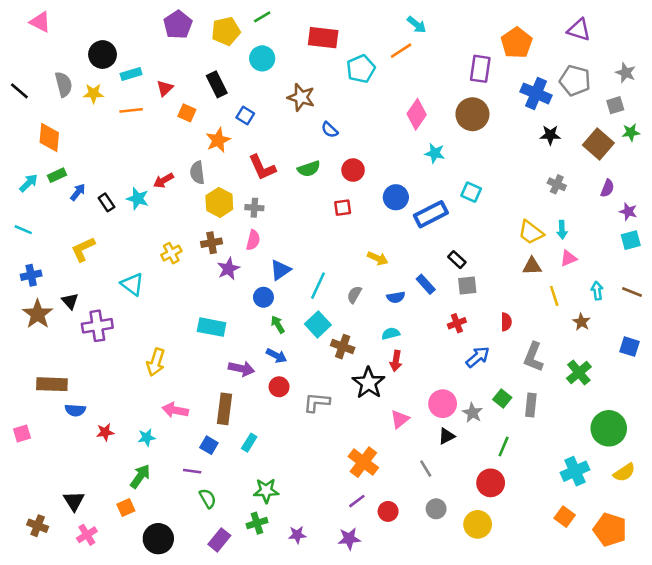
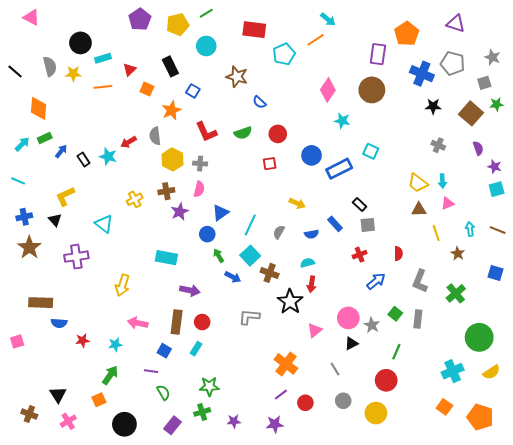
purple semicircle: (607, 188) -> (478, 148), turned -40
black triangle: (70, 301) -> (55, 220), moved
blue arrow: (276, 356) -> (233, 277), moved
red circle: (279, 387) -> (202, 322), moved

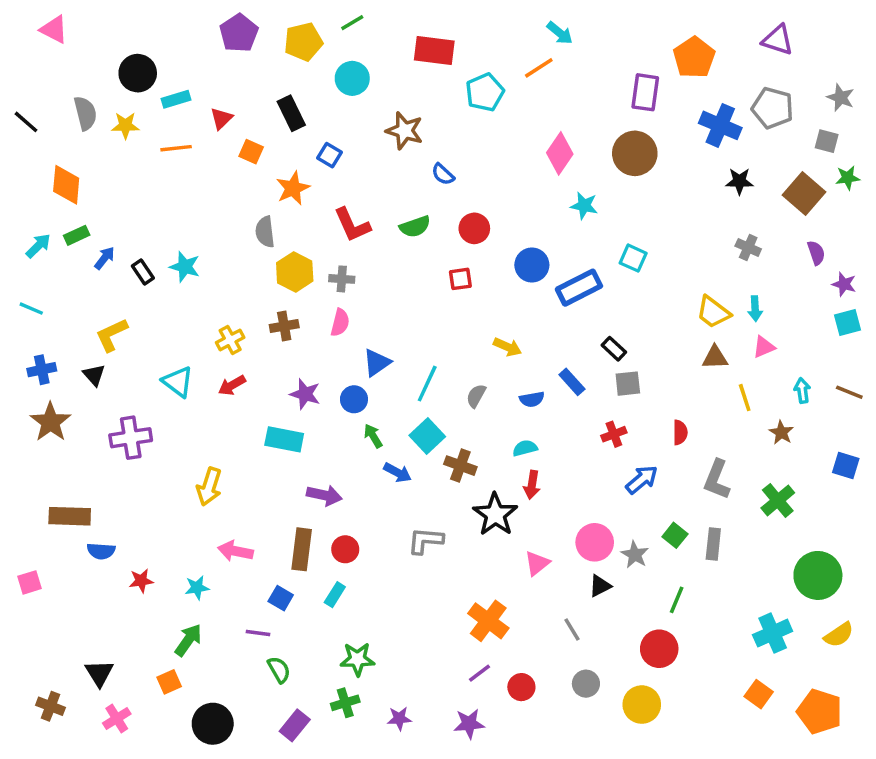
gray square: (484, 83) -> (827, 141), turned 32
red arrow: (129, 142) -> (232, 385), moved
purple star: (180, 212) -> (305, 394), moved, turned -30

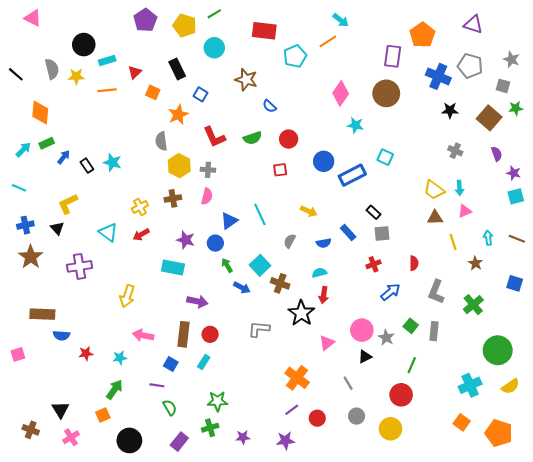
yellow pentagon: (303, 42) -> (185, 25), turned 30
cyan line: (427, 384) -> (260, 214), moved, turned -50

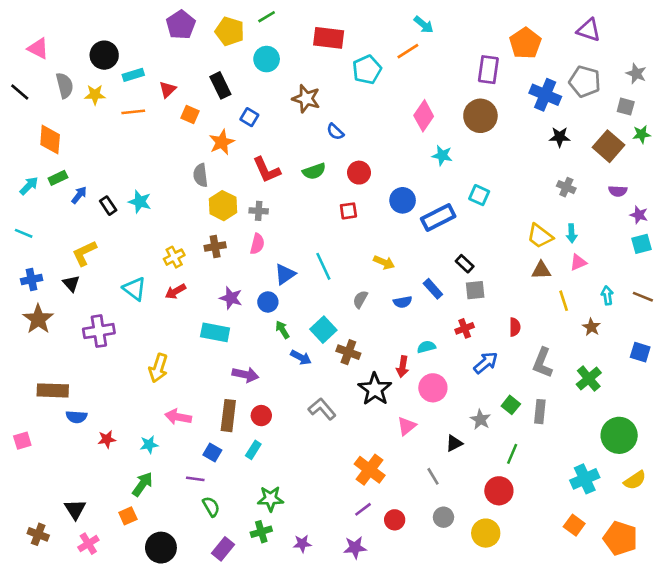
pink triangle: (33, 18) -> (38, 48), moved
purple semicircle: (497, 154) -> (618, 191), turned 112
cyan semicircle: (319, 273) -> (426, 347), moved
gray L-shape: (259, 329) -> (322, 409), turned 45
pink circle: (362, 330) -> (433, 388), moved

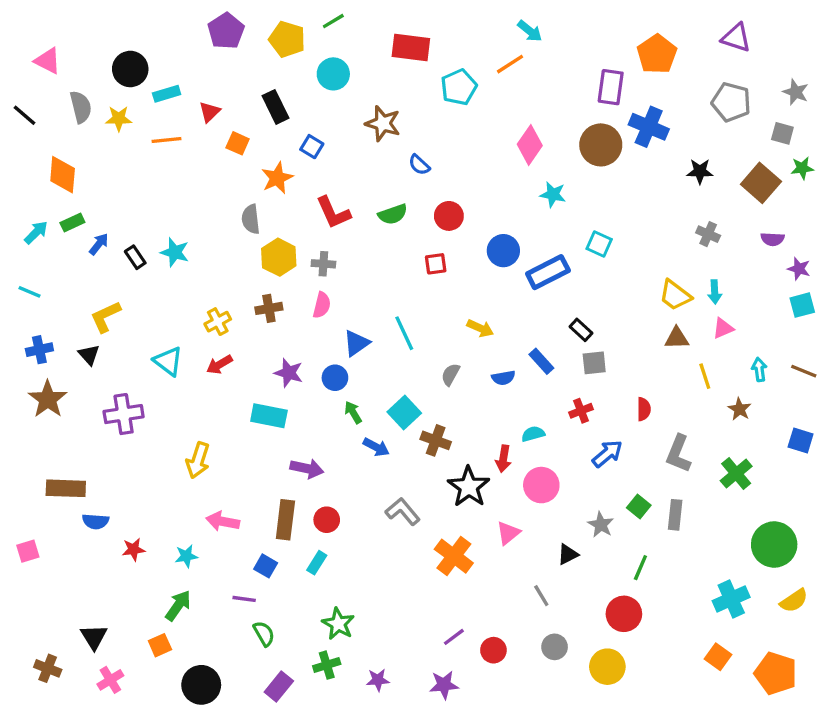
blue cross: (545, 95) -> (649, 127), moved
orange cross: (370, 470) -> (454, 556), moved
green star: (271, 499) -> (338, 624), turned 30

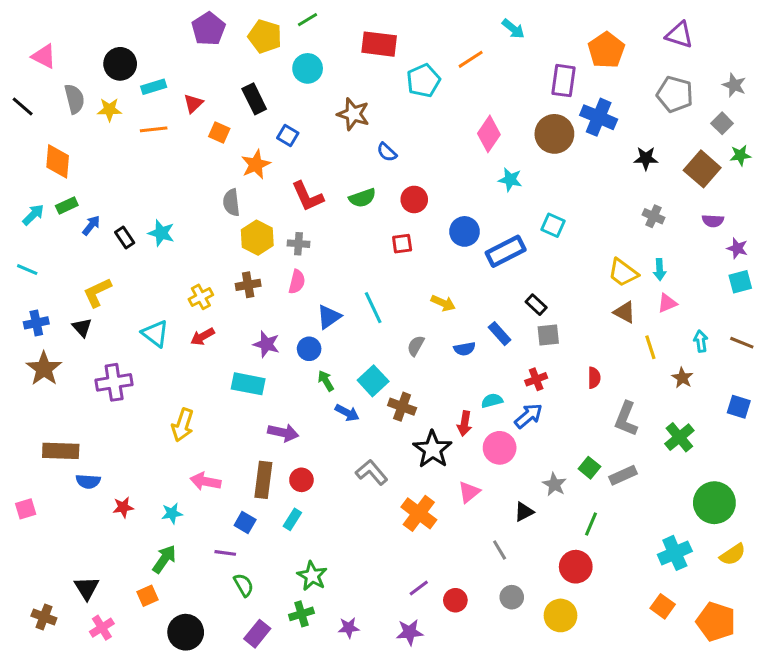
cyan arrow: (530, 31) -> (513, 29), moved
gray square: (782, 133) -> (722, 123), turned 30
brown triangle: (677, 338) -> (625, 312), turned 30
blue arrow: (607, 454) -> (529, 416), moved
gray rectangle: (675, 515) -> (623, 475), turned 60

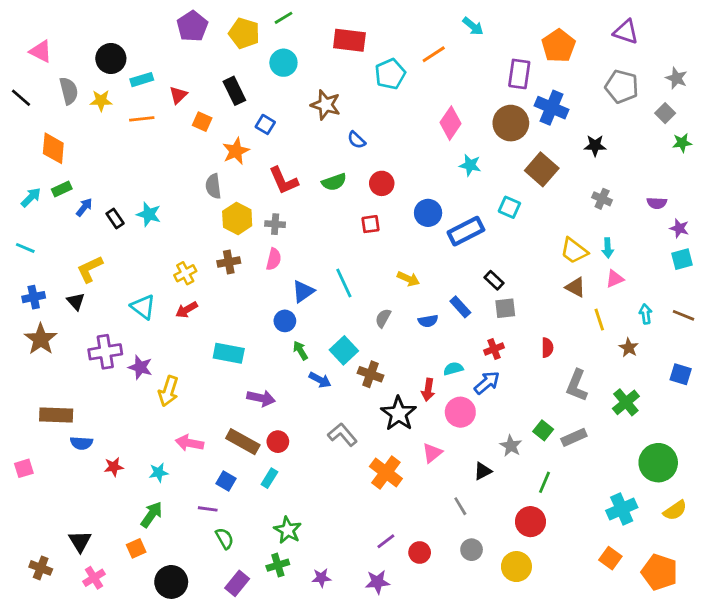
brown square: (702, 169) -> (542, 169), moved
purple star: (266, 344) -> (140, 367), moved
brown rectangle: (263, 480) -> (243, 442), turned -68

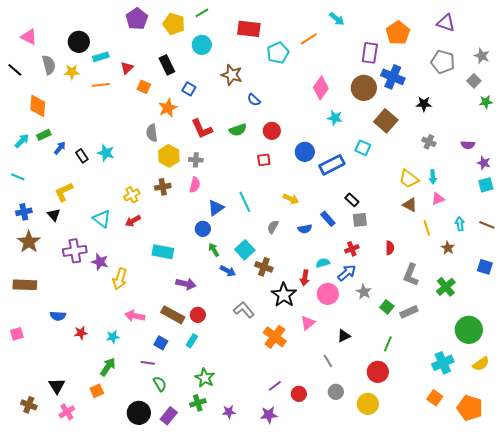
brown rectangle: (56, 415) -> (25, 285), moved
gray star: (511, 446) -> (364, 292), moved
black circle: (171, 582) -> (139, 413), moved

